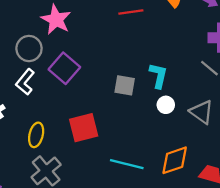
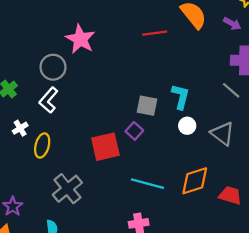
purple square: (64, 68) -> (134, 131), moved, size x0.6
yellow ellipse: (36, 135) -> (42, 145), moved

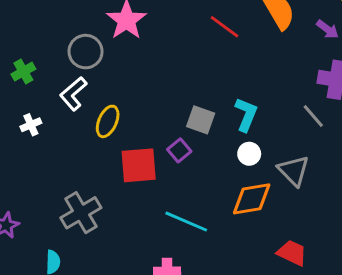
red line: (155, 33) -> (225, 27), turned 35
yellow ellipse: (42, 145) -> (108, 121), moved
orange diamond: (195, 181) -> (252, 199), moved

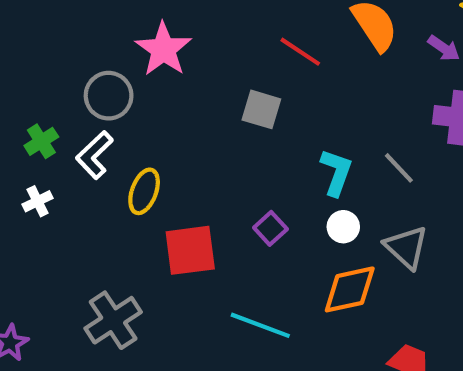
green cross: (23, 72) -> (41, 141), moved
gray line: (313, 116) -> (399, 168), moved
gray square: (201, 120) -> (261, 109), moved
purple square: (179, 150) -> (270, 228), moved

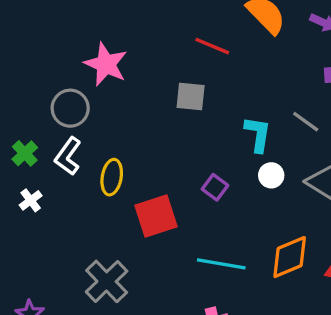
orange diamond: (350, 289) -> (290, 257), moved

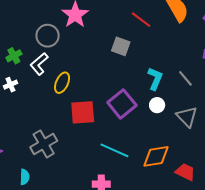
purple square: (215, 187) -> (122, 104), size x1.8

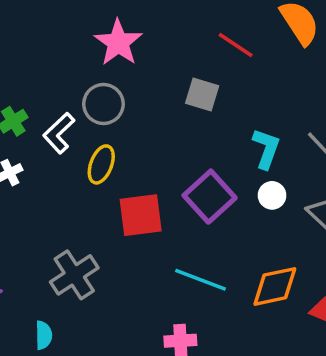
gray circle: (48, 36) -> (103, 104), moved

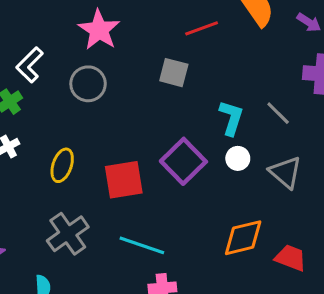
red line: (236, 45) -> (202, 28), turned -52
white L-shape: (59, 133) -> (30, 65), moved
yellow ellipse: (101, 164) -> (62, 165), moved
cyan line: (200, 280) -> (142, 245), moved

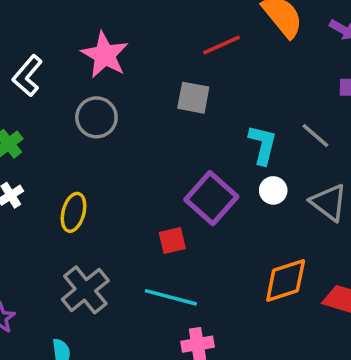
white L-shape: (30, 65) -> (27, 76), moved
red square: (124, 180) -> (172, 240), moved, size x0.6

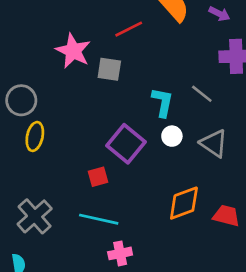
pink star: (105, 55) -> (73, 51), moved
gray circle: (96, 117) -> (21, 100), moved
yellow ellipse: (74, 212) -> (35, 136), moved

